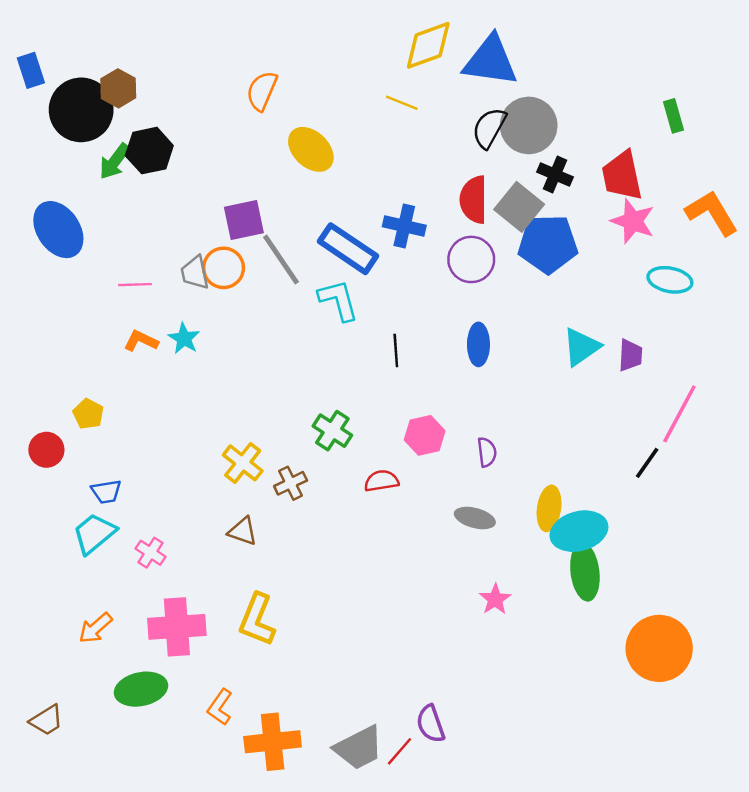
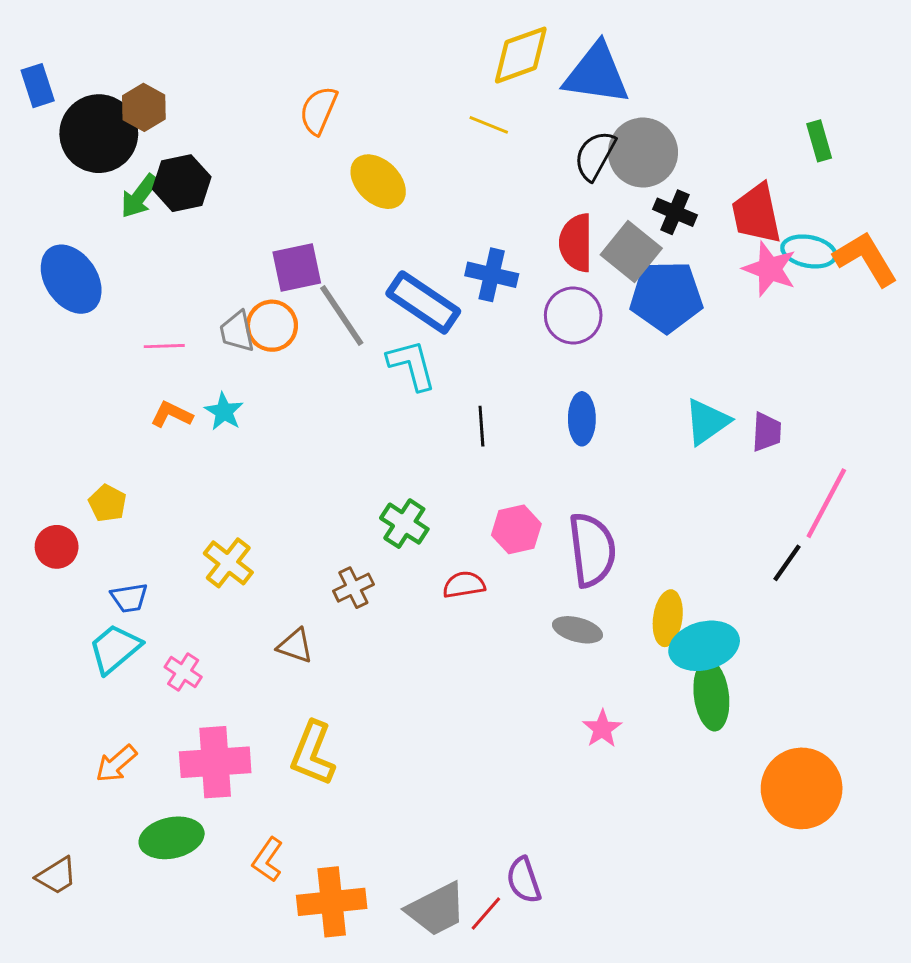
cyan ellipse: (670, 280) -> (809, 251), moved
purple semicircle: (487, 452) -> (592, 550), size x2.0
yellow cross: (243, 463) -> (228, 563), moved

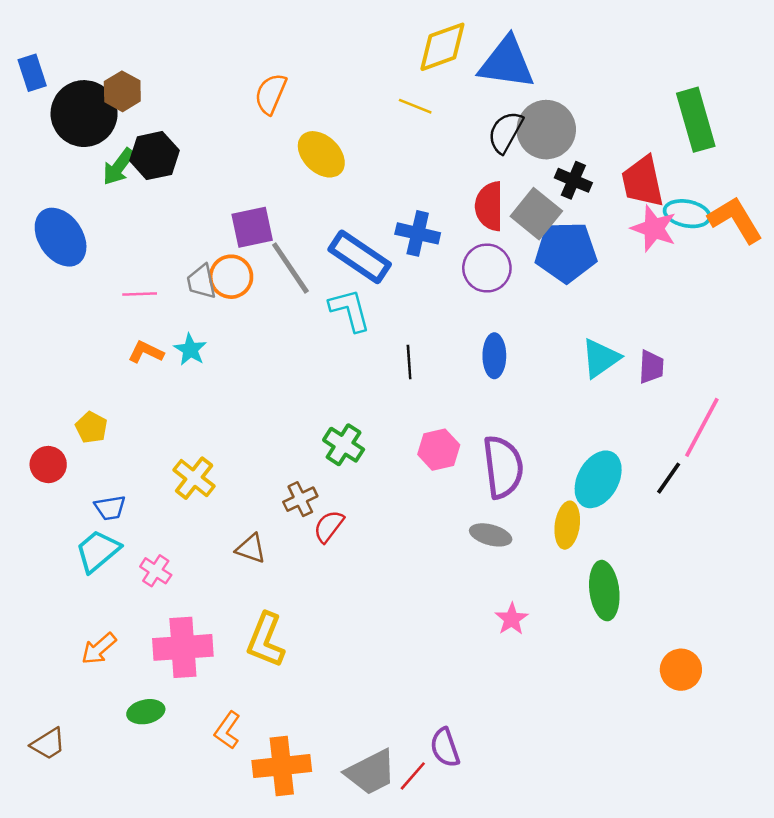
green rectangle: (819, 141) -> (696, 120), size x1.8
red semicircle: (464, 585) -> (329, 526), moved, turned -44
cyan ellipse: (704, 646) -> (598, 479), moved, turned -46
orange circle: (802, 788) -> (681, 670), size x0.6
green ellipse: (172, 838) -> (146, 712), size x0.7

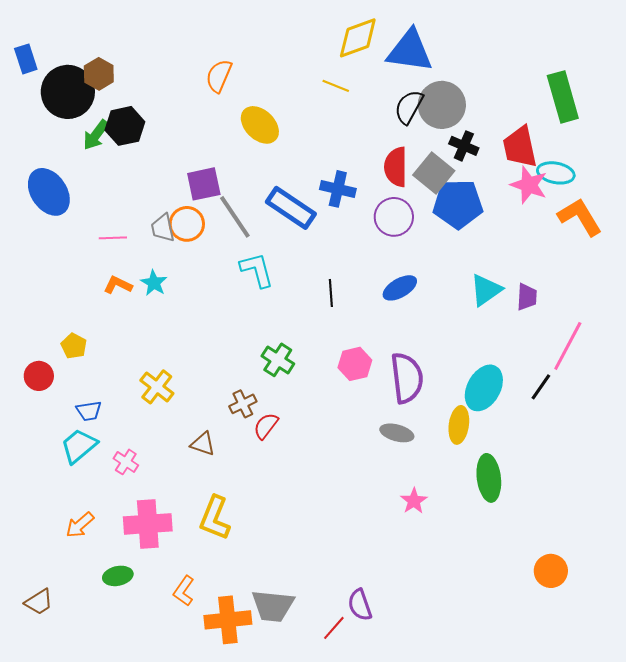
orange L-shape: (735, 220) -> (580, 217), moved
cyan L-shape: (350, 310) -> (257, 270), moved
blue ellipse: (494, 356) -> (400, 288), turned 60
orange circle: (681, 670) -> (551, 571), moved
gray trapezoid: (371, 772) -> (273, 606), moved, turned 33

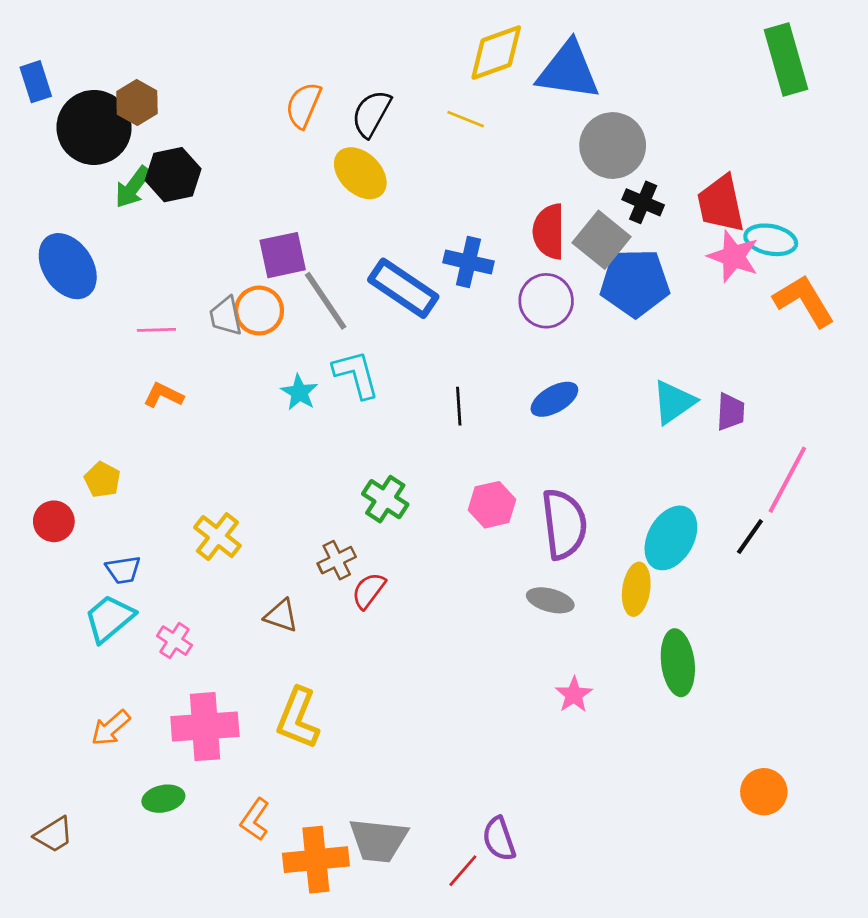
green rectangle: (563, 97) -> (786, 60), moved
black semicircle: (409, 107) -> (371, 114), moved
cyan star: (154, 283) -> (299, 392), moved

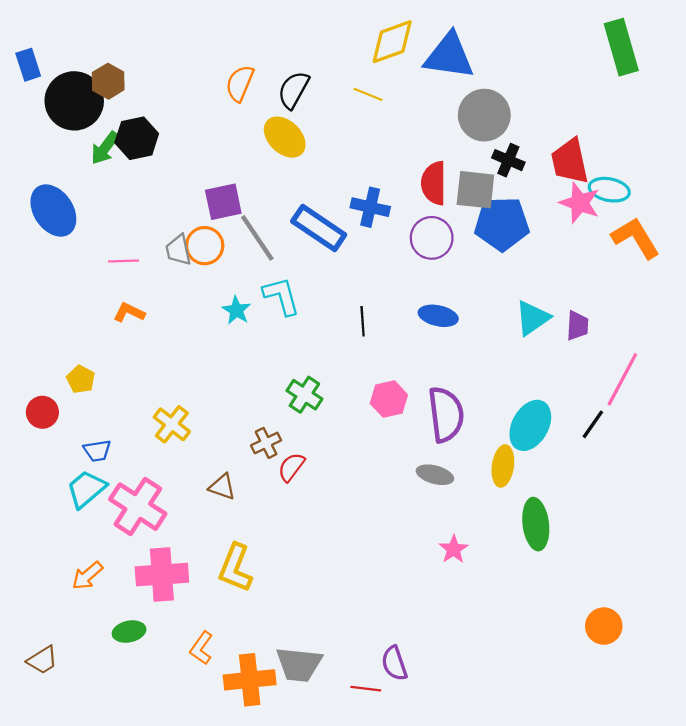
gray square: (602, 240) -> (475, 190), turned -33
blue ellipse: (554, 399) -> (438, 316), turned 42
pink cross: (174, 641) -> (138, 507), size x2.0
red line: (463, 871) -> (366, 689), turned 56

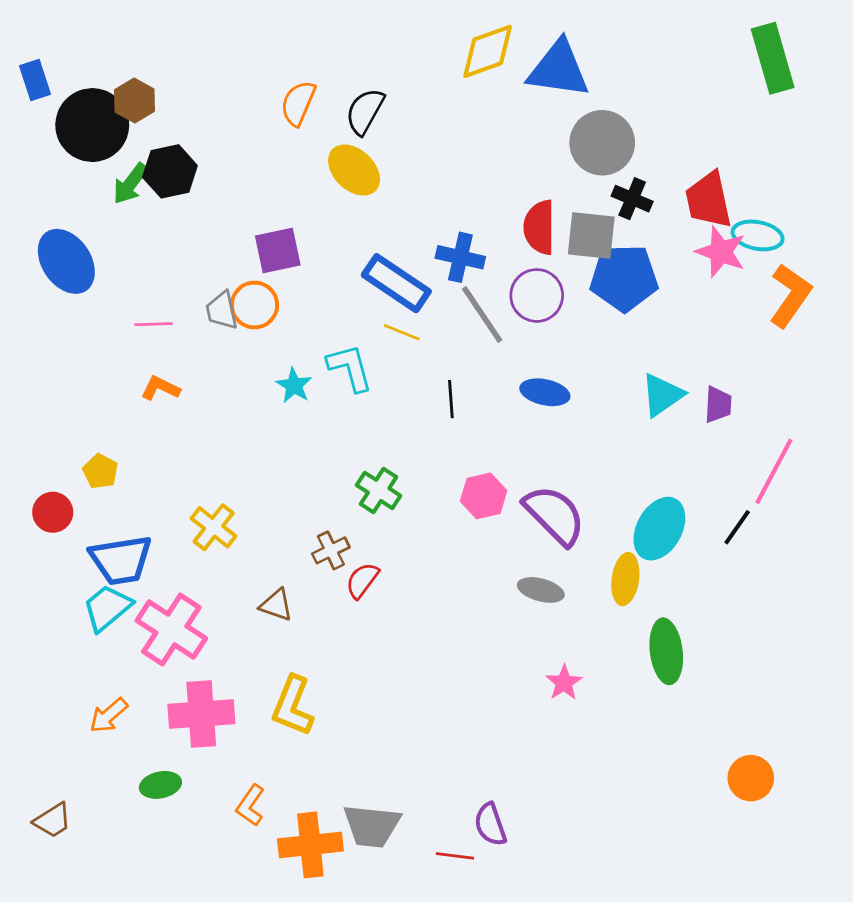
yellow line: (368, 94) -> (402, 332), moved
gray line: (257, 238) -> (482, 315), moved
orange L-shape: (636, 238) -> (790, 295), turned 66
purple semicircle: (446, 414) -> (554, 515), turned -38
blue trapezoid: (97, 451) -> (121, 560), size x1.8

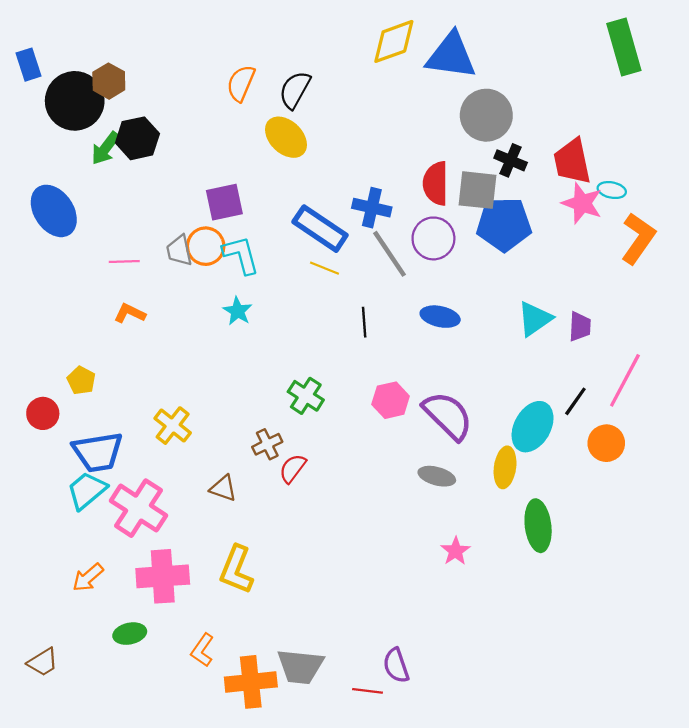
cyan ellipse: (758, 235) -> (612, 190), size x0.7
cyan L-shape: (350, 368) -> (241, 255), moved
black line: (737, 527) -> (575, 401), moved
orange circle: (751, 778) -> (606, 443), moved

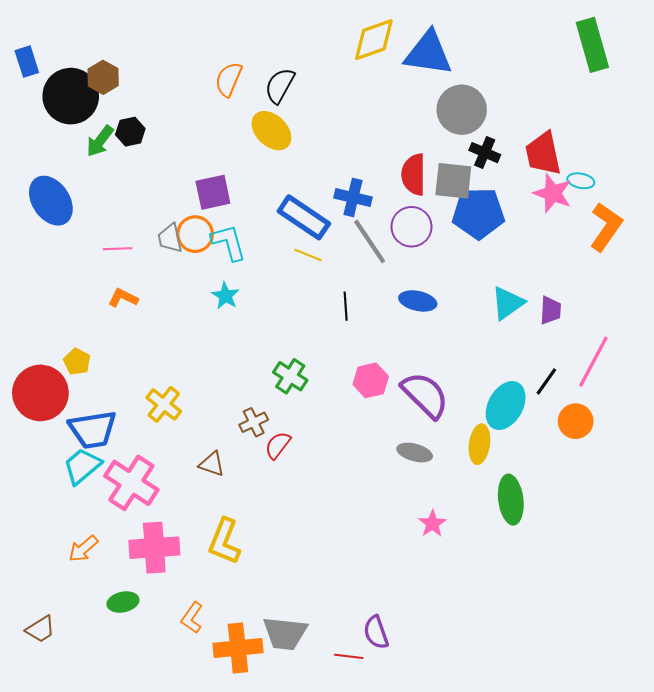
black hexagon: (137, 138) -> (130, 132), size x0.7
red circle: (43, 413) -> (40, 393), size x1.8

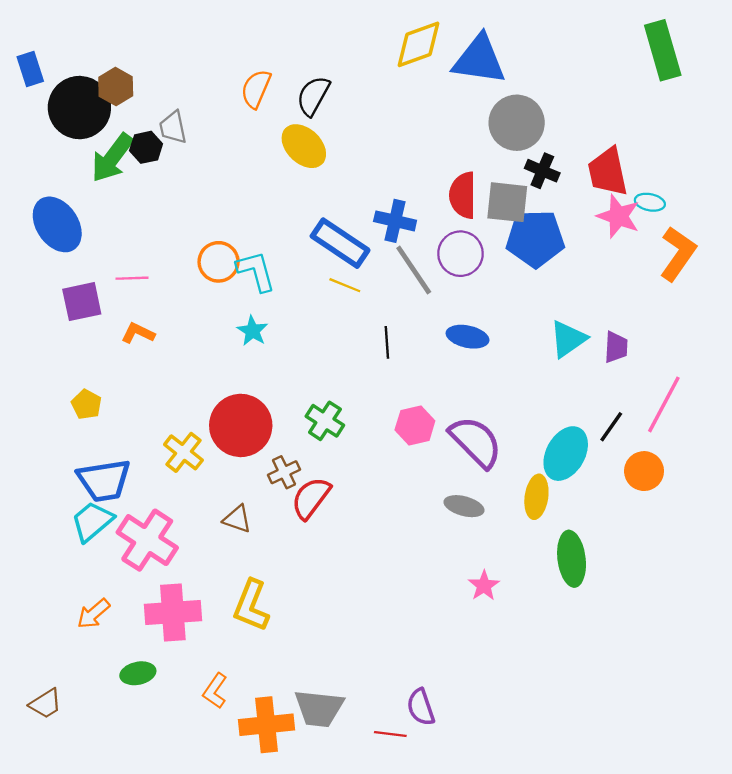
green arrow: (100, 141) -> (112, 158), size x1.4
purple square: (213, 192) -> (82, 302), moved
gray trapezoid: (170, 238) -> (173, 127), moved
red circle: (40, 393) -> (241, 425), moved
red semicircle: (278, 445) -> (311, 498), size x1.4

